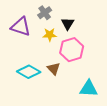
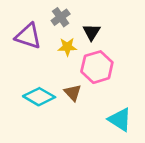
cyan triangle: (89, 89) -> (120, 120), turned 30

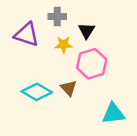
gray cross: (61, 17) -> (57, 17), turned 36
cyan triangle: (120, 120) -> (113, 114), turned -40

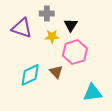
cyan diamond: (37, 92) -> (30, 75), turned -55

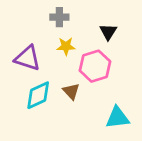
black triangle: (71, 25) -> (108, 32), moved
purple triangle: (22, 28) -> (28, 58), moved

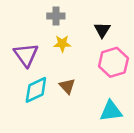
purple triangle: (28, 58) -> (26, 55), turned 36
pink hexagon: (95, 66) -> (113, 62), moved

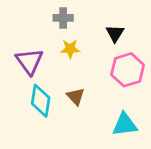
cyan diamond: (36, 90) -> (41, 101), turned -56

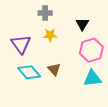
cyan diamond: (41, 101) -> (29, 72), turned -50
cyan triangle: (125, 125) -> (92, 78), moved

